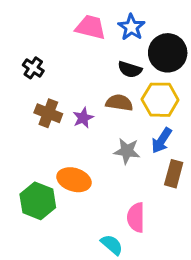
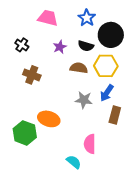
pink trapezoid: (91, 27) -> (48, 18), moved
purple star: (83, 118) -> (60, 47), moved

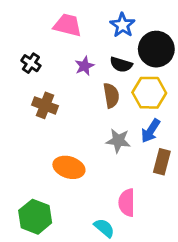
brown semicircle: (79, 68) -> (111, 96), turned 72
green hexagon: (25, 133) -> (35, 217), moved

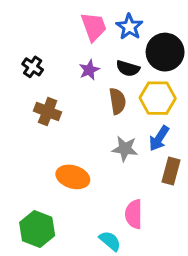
pink trapezoid: (68, 25) -> (94, 27), moved, turned 56

